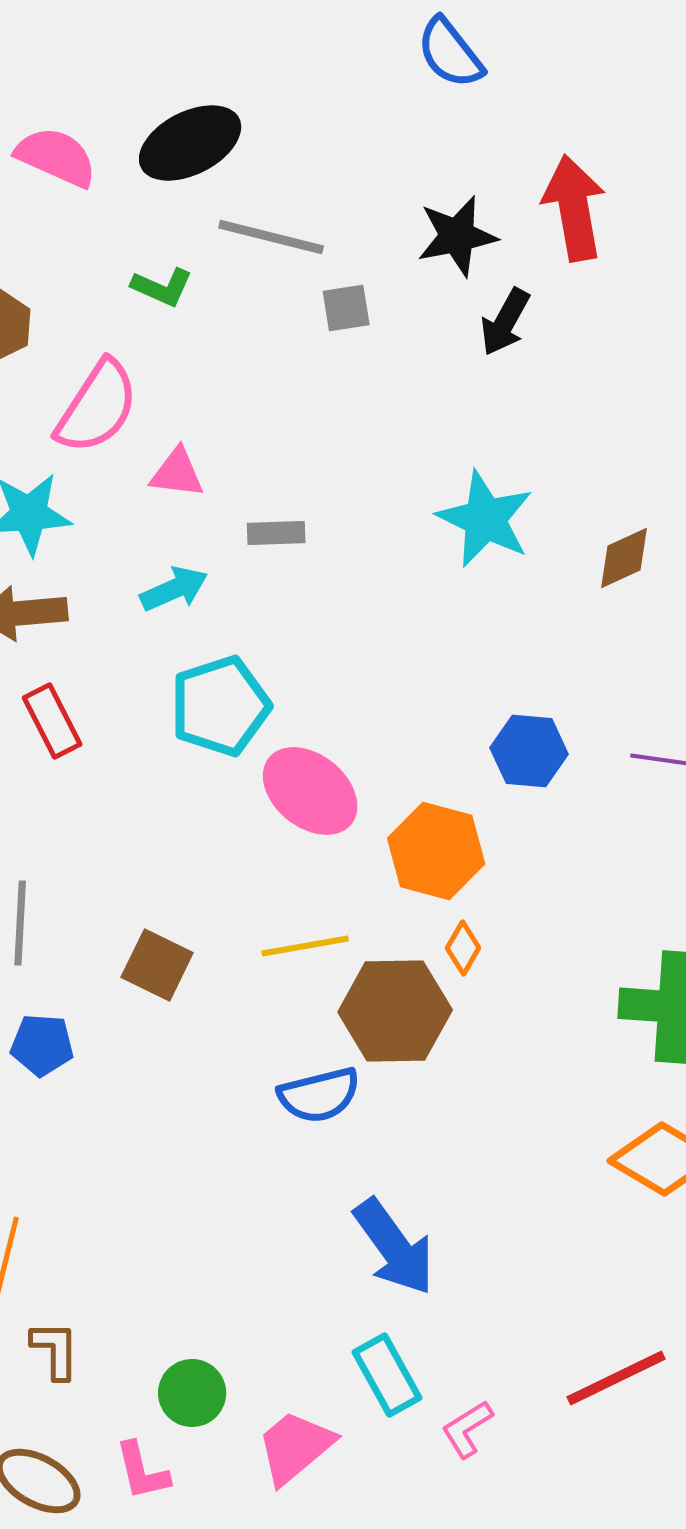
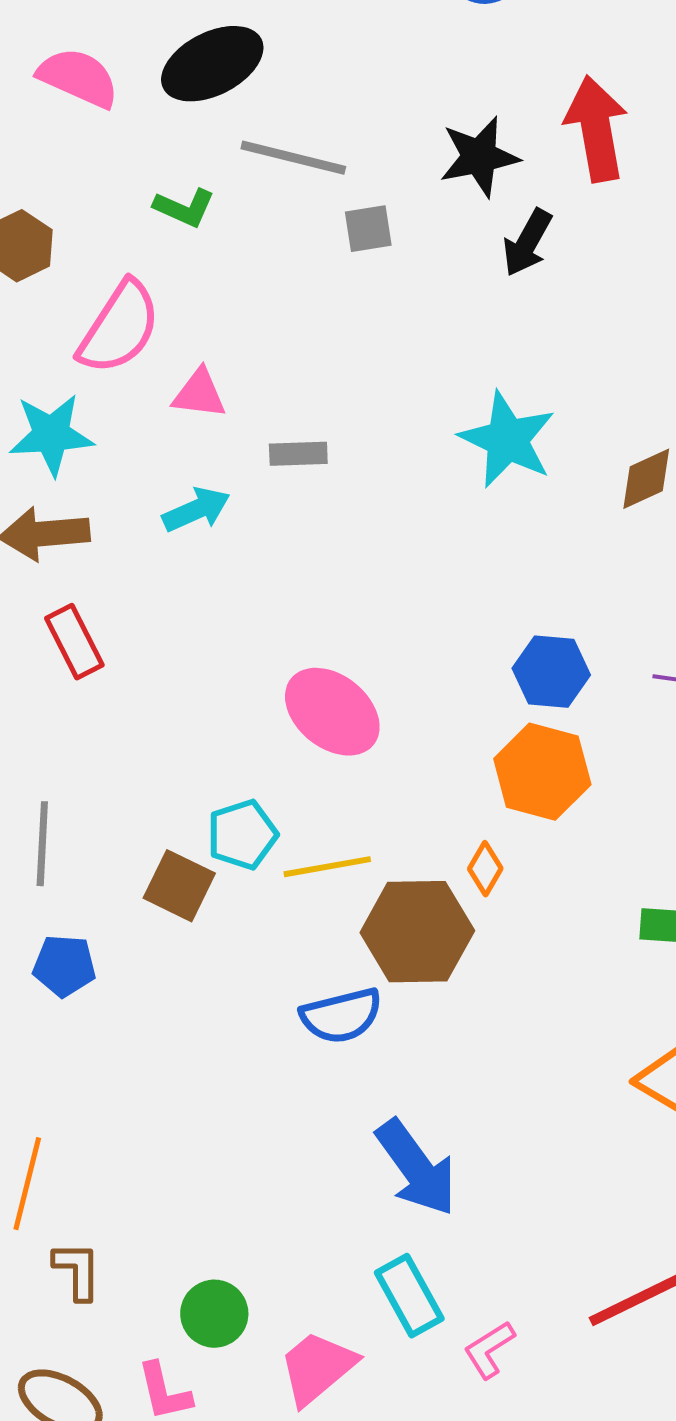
cyan pentagon: (220, 706) -> (242, 835), moved, size x0.7
orange hexagon: (436, 851) -> (542, 772), moved

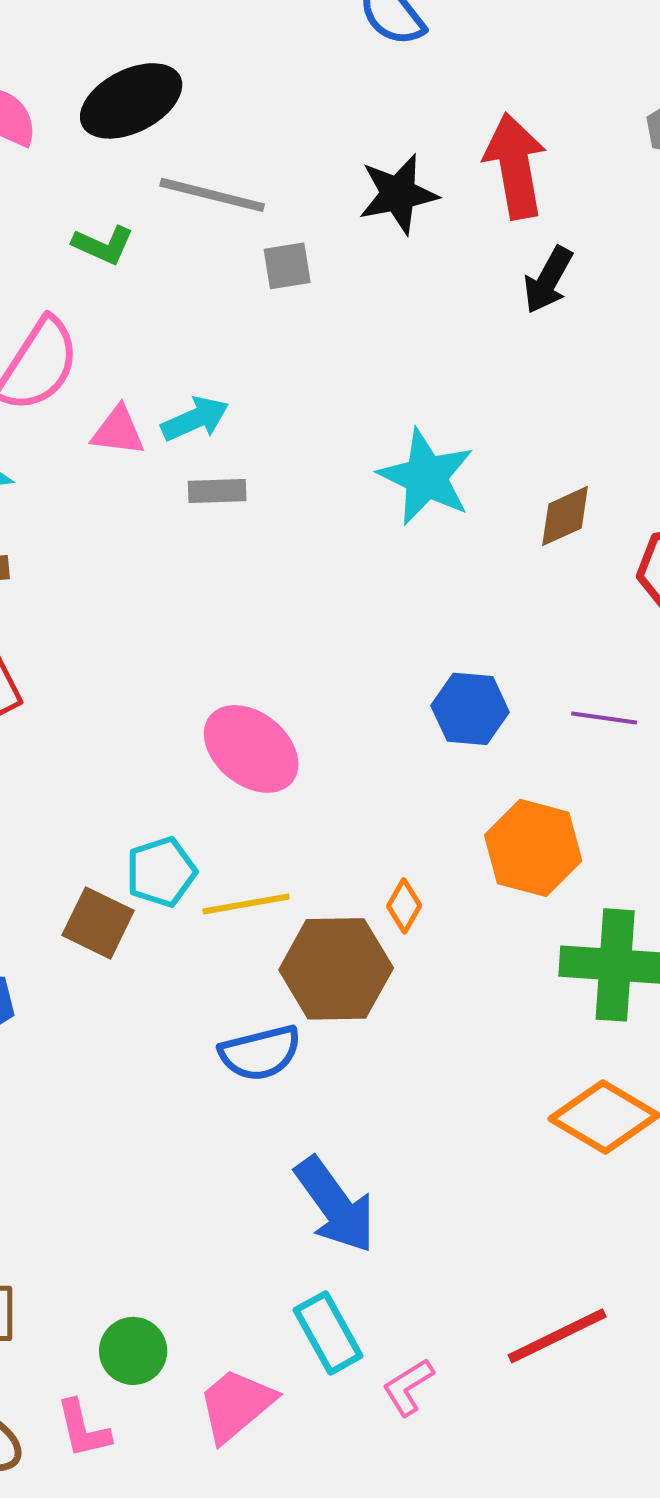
black arrow: (527, 243) -> (548, 280), moved
cyan arrow: (196, 510) -> (195, 419), moved
orange hexagon: (542, 772) -> (533, 848), moved

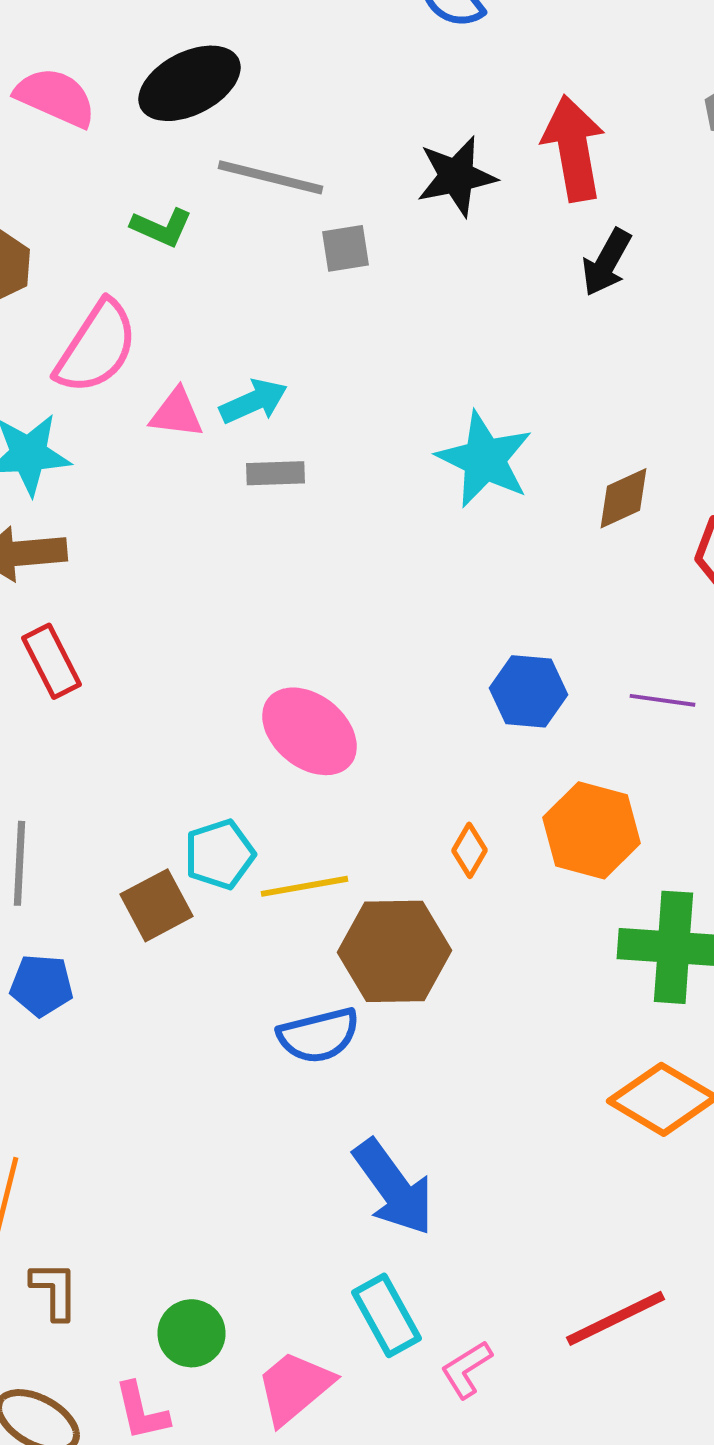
orange diamond: (404, 906) -> (470, 850), moved
brown square: (98, 923) -> (156, 905), turned 36

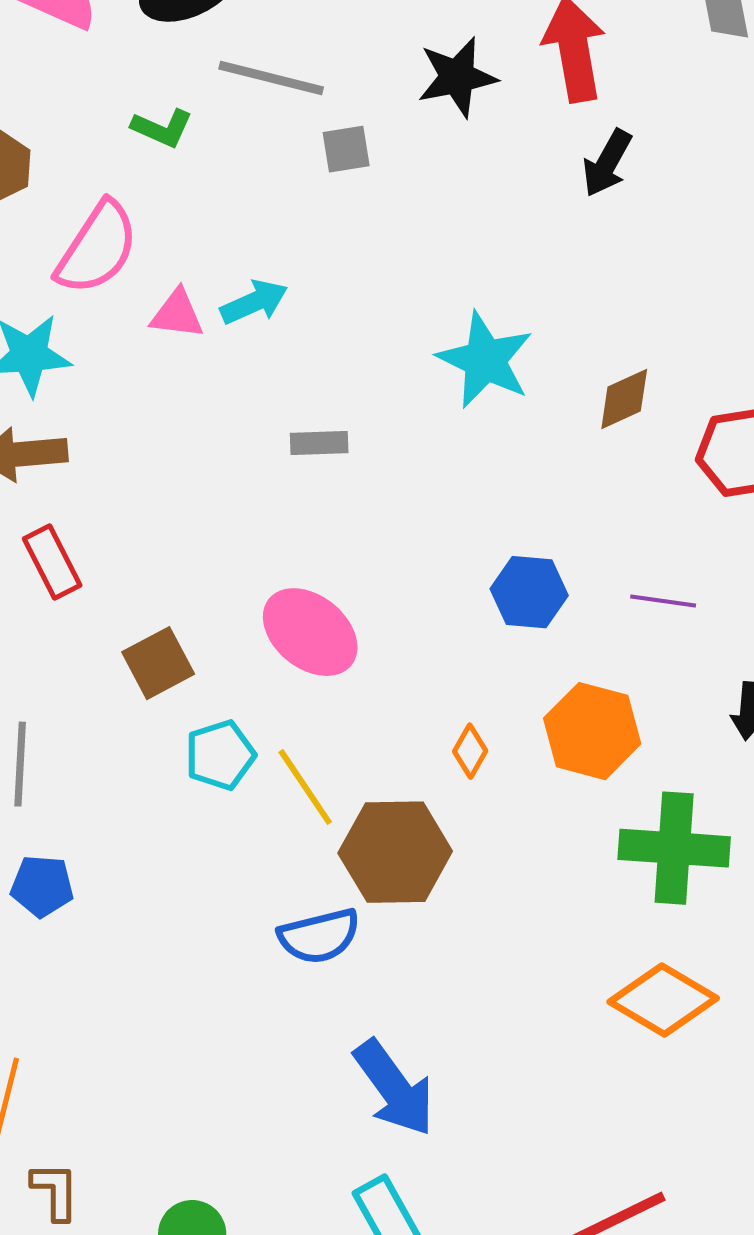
gray rectangle: (276, 473) -> (319, 443), moved
yellow line: (304, 886) -> (305, 787), turned 66
brown square: (156, 905) -> (158, 663), moved

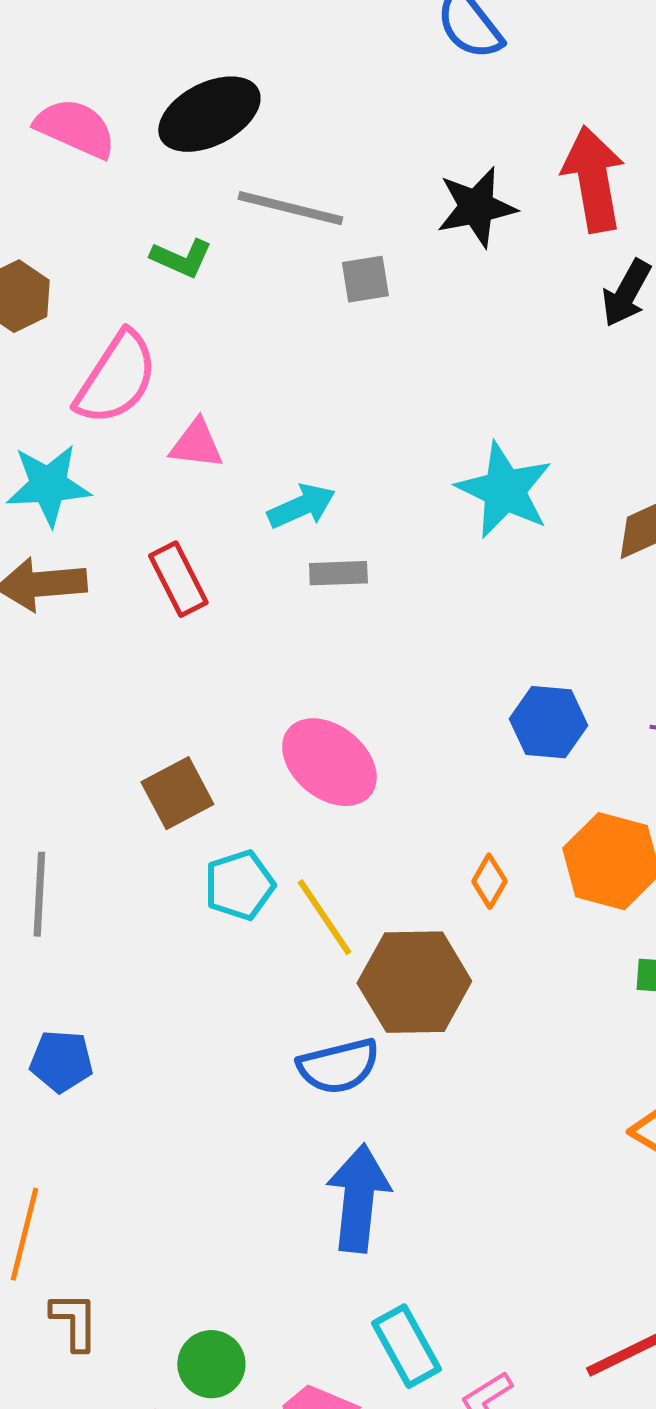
cyan arrow: (254, 302) -> (301, 506), moved
red rectangle: (52, 562) -> (178, 579), moved
blue pentagon: (42, 886) -> (61, 1061), moved
blue arrow: (394, 1088) -> (358, 1198), moved, turned -138

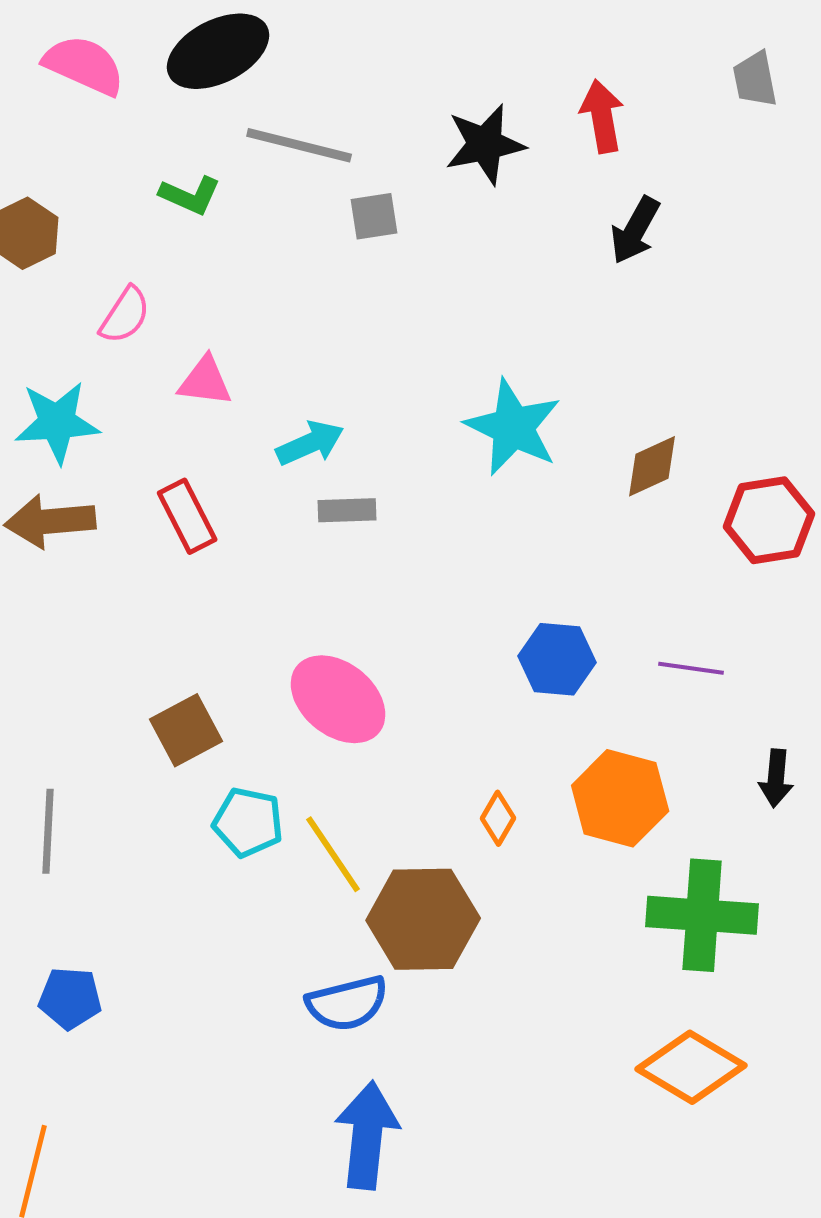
red arrow: (593, 179) -> (602, 116), size x0.7
pink semicircle: (116, 378) -> (125, 315), size x0.6
cyan pentagon: (239, 885) -> (248, 822), turned 30

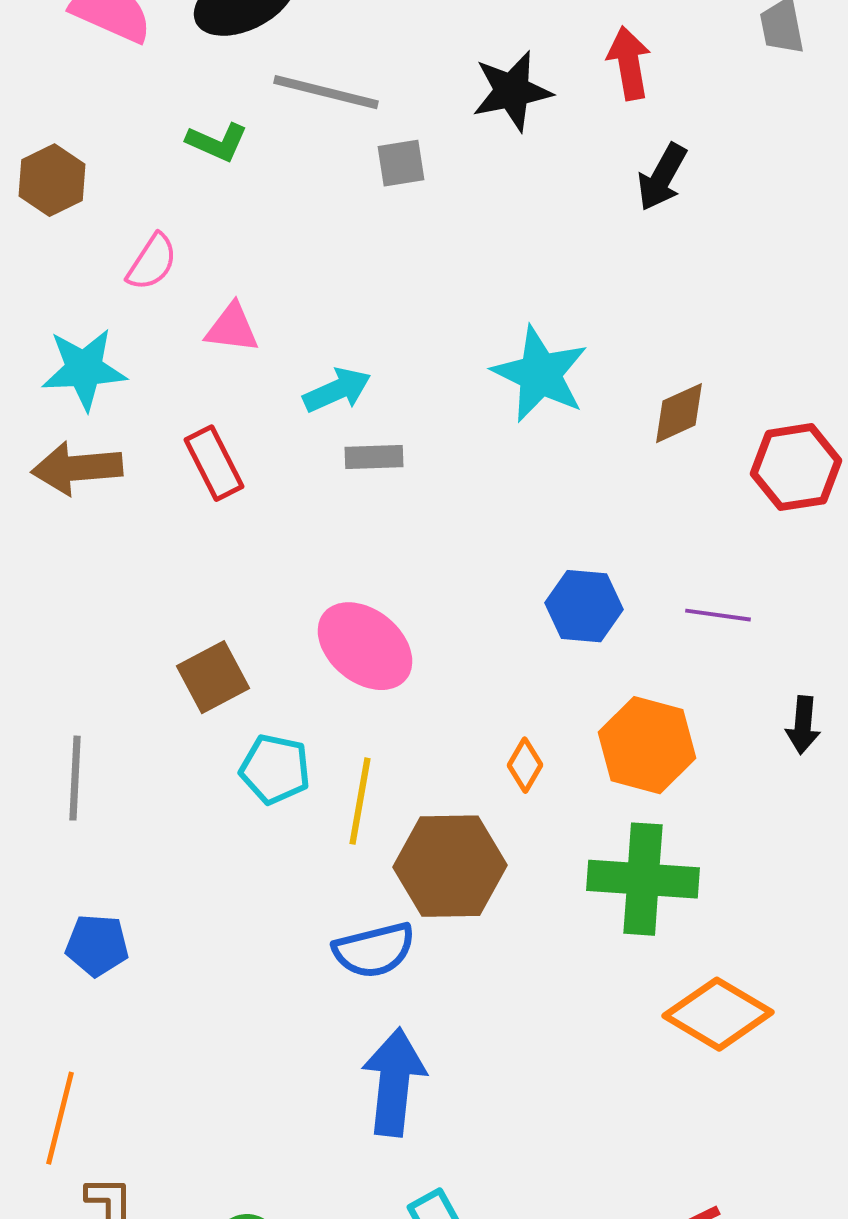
yellow line: (333, 854) -> (360, 801), turned 44
green cross: (702, 915) -> (643, 879), moved

